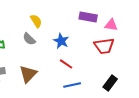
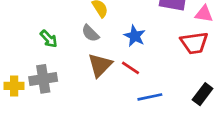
red line: (66, 64) -> (130, 68), moved
brown triangle: (28, 74) -> (100, 65), moved

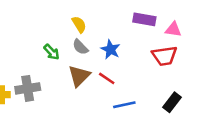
gray semicircle: (90, 33) -> (80, 47), moved
green arrow: (49, 39) -> (51, 52), moved

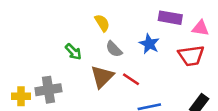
gray semicircle: (80, 47) -> (114, 49), moved
blue star: (110, 50) -> (149, 44), moved

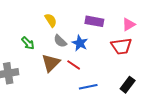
purple rectangle: (170, 18) -> (94, 21), moved
pink triangle: (200, 28) -> (129, 24), turned -40
blue star: (149, 44) -> (80, 43), moved

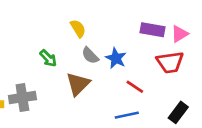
purple rectangle: (94, 21) -> (152, 30), moved
red line: (74, 65) -> (135, 87), moved

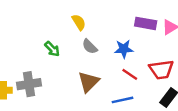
blue star: (116, 58) -> (124, 49), moved, turned -30
red trapezoid: (170, 62) -> (161, 70), moved
brown triangle: (78, 84) -> (89, 82), moved

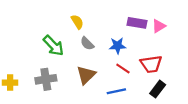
green arrow: (52, 49) -> (53, 46), size x1.5
gray cross: (29, 84) -> (46, 79), moved

